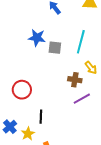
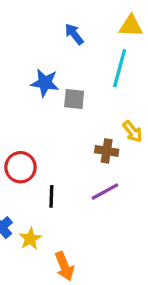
cyan line: (81, 42) -> (120, 68), moved
purple line: (82, 99) -> (105, 192), moved
black line: (41, 117) -> (51, 196), moved

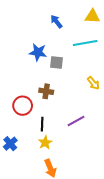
cyan line: (120, 68) -> (85, 43), turned 65
brown cross: (107, 151) -> (46, 91), moved
yellow star: (30, 239) -> (45, 143), moved

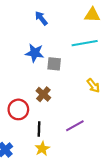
blue arrow: (56, 22) -> (41, 18), moved
brown cross: (46, 91) -> (43, 94), turned 32

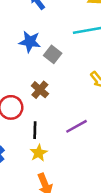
gray square: (54, 64) -> (53, 54), turned 32

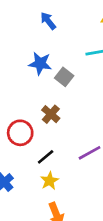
black line: (35, 130) -> (46, 157), turned 48

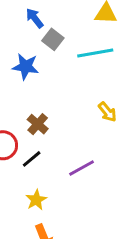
gray square: (64, 77) -> (53, 39), moved
black line: (46, 157) -> (32, 159), moved

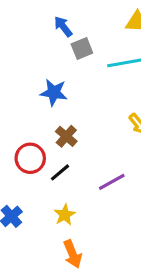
gray square: (53, 39) -> (82, 49), turned 30
blue star: (26, 67) -> (54, 92), moved

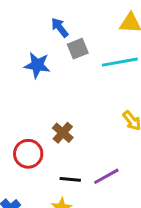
blue star: (54, 92) -> (37, 65), moved
black line: (60, 172) -> (70, 179), moved, turned 45

